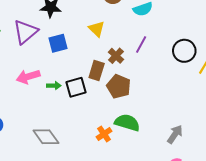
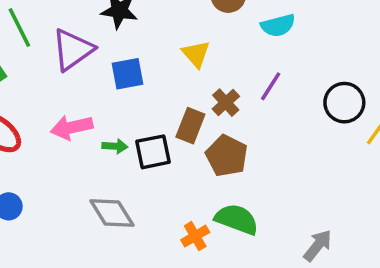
gray diamond: (46, 137) -> (112, 213), moved

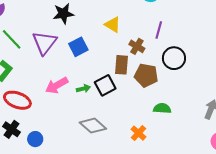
black circle: (344, 103) -> (174, 58), moved
green semicircle: (237, 219) -> (162, 108), size x0.7
orange cross: (195, 236) -> (138, 133), moved

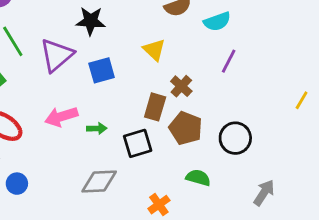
purple line: (159, 30) -> (229, 61), moved
black circle: (174, 58) -> (235, 138), moved
black square: (105, 85) -> (138, 143), moved
gray diamond: (93, 126) -> (99, 181), turned -56

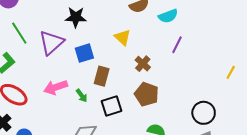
brown rectangle: (155, 107) -> (102, 76), moved
green arrow: (97, 128) -> (82, 96), turned 56
black circle: (235, 138) -> (204, 113), moved

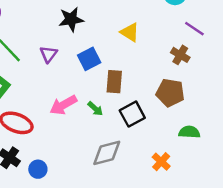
purple triangle: (51, 43) -> (49, 54), size x0.6
purple line: (177, 45) -> (194, 29), turned -72
brown cross: (143, 64) -> (180, 55), moved

